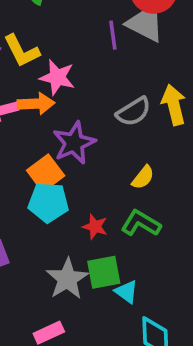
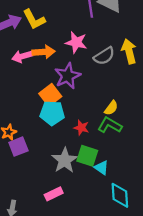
pink star: (57, 77) -> (76, 42), moved
yellow semicircle: (143, 177) -> (111, 108), moved
green square: (104, 272) -> (87, 156), turned 30

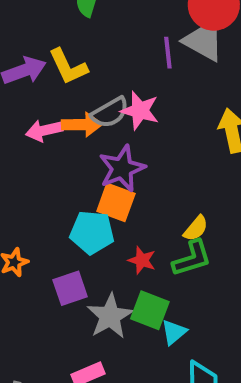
gray semicircle: (104, 56) -> (110, 113), moved
orange square: (50, 95) -> (116, 202), moved, turned -35
green L-shape: (110, 125) -> (192, 258), turned 130
purple square: (18, 147) -> (70, 288), moved
cyan triangle: (101, 168) -> (174, 332), turned 42

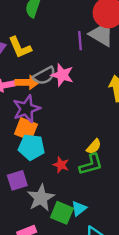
purple star: (122, 168) -> (27, 109), moved
orange square: (116, 202) -> (26, 129), moved
green square: (150, 310) -> (62, 213), moved

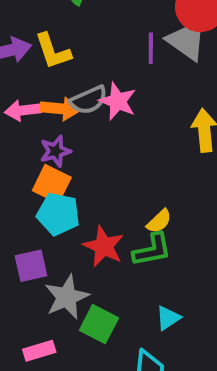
purple star: (27, 109) -> (55, 151), size x0.7
red star: (61, 165) -> (104, 246), size x1.5
cyan triangle: (79, 208) -> (168, 318), moved

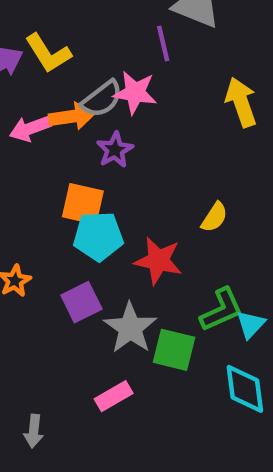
purple line: (151, 48) -> (163, 44), moved
purple star: (55, 151) -> (115, 150), moved
green L-shape: (152, 250) -> (221, 310), moved

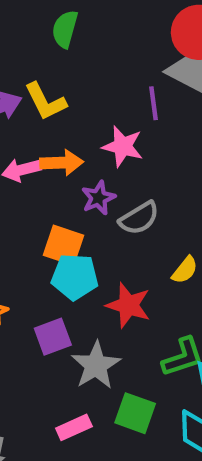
gray semicircle: (102, 99) -> (139, 218), moved
green square: (174, 350) -> (135, 413), moved

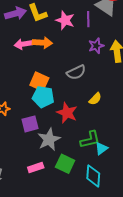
pink star: (123, 146) -> (65, 20), moved
purple star: (98, 198) -> (96, 46), moved

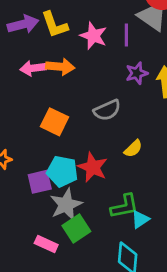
cyan pentagon: (43, 97) -> (62, 171), moved
green square: (65, 164) -> (76, 229), moved, turned 30
pink rectangle: (36, 167) -> (46, 244), turned 42

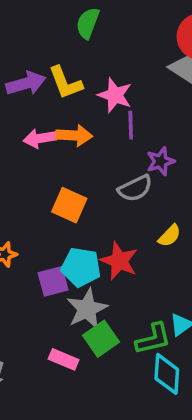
purple line: (126, 35) -> (131, 125), moved
purple star: (137, 73) -> (160, 161), moved
green L-shape: (124, 206) -> (153, 339), moved

